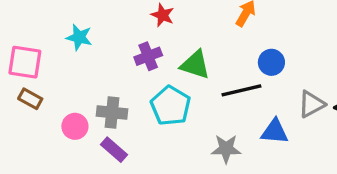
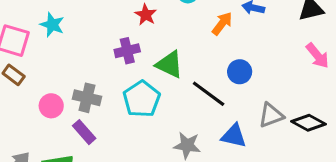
cyan star: (79, 37) -> (52, 25), moved
black line: (241, 90) -> (209, 94), turned 42

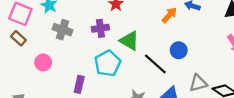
gray cross: (87, 98) -> (63, 30), moved
purple rectangle: (84, 132) -> (79, 84), moved, turned 49

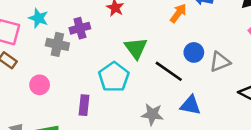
purple cross: (100, 28) -> (80, 28), moved
green triangle: (129, 41) -> (136, 48), turned 30
gray triangle: (198, 83) -> (220, 62), moved

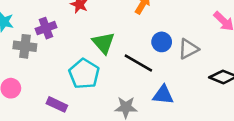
purple rectangle: (84, 105) -> (57, 104), turned -66

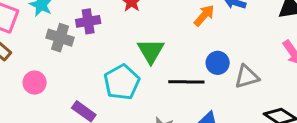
black line: (138, 63) -> (186, 82), turned -40

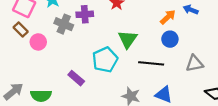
blue circle: (218, 63) -> (170, 39), moved
pink circle: (35, 83) -> (38, 42), moved

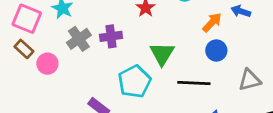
purple cross: (85, 14) -> (111, 36), moved
gray cross: (64, 24) -> (79, 39), turned 36

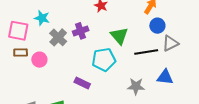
brown rectangle: (24, 49) -> (21, 53), turned -32
gray triangle: (250, 80) -> (170, 43), moved
cyan pentagon: (134, 82) -> (104, 60), turned 30

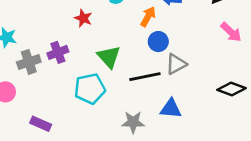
gray cross: (58, 37) -> (29, 62), turned 30
purple rectangle: (82, 83) -> (41, 124), moved

